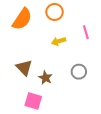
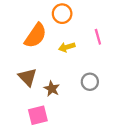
orange semicircle: (22, 19) -> (36, 36), moved
pink square: (33, 101) -> (38, 115), turned -30

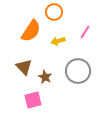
pink line: (98, 37) -> (85, 32), turned 48
gray circle: (90, 82) -> (78, 71), size x1.6

